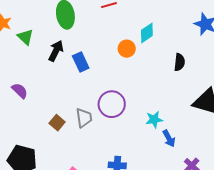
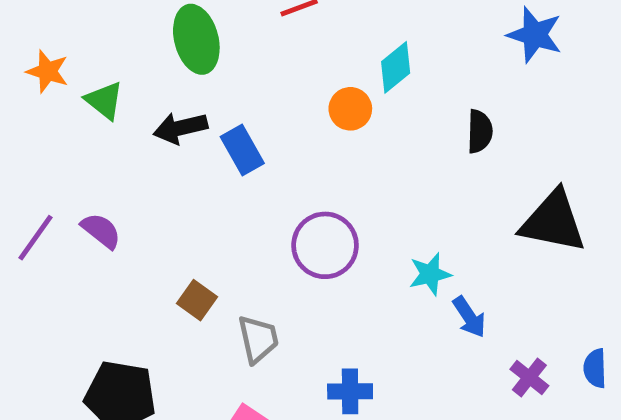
black arrow: (56, 51) -> (180, 128), turned -125
gray trapezoid: (84, 118) -> (258, 339), moved

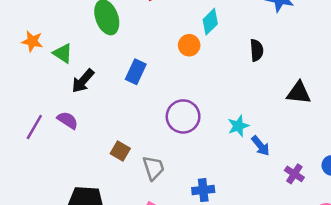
black arrow: (180, 128) -> (83, 81), moved, turned -30
blue rectangle: (242, 150) -> (136, 72), turned 60
black triangle: (553, 222) -> (299, 93), size x0.7

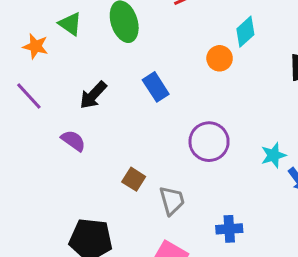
green triangle: (63, 53) -> (70, 24), moved
blue rectangle: (136, 72) -> (156, 87), turned -60
purple line: (34, 127) -> (29, 96), moved, turned -75

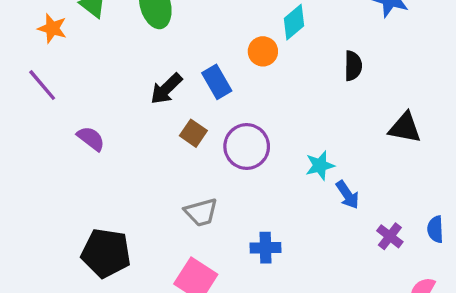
blue rectangle: (156, 87) -> (217, 82), moved
black arrow: (93, 95) -> (166, 89), moved
brown square: (134, 179) -> (193, 133), moved
gray trapezoid: (172, 201) -> (201, 212), turned 88

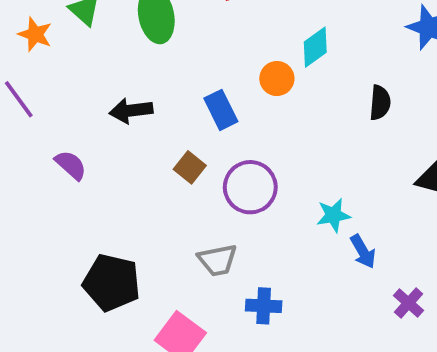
black arrow: (166, 89) -> (131, 111), moved, turned 33
gray trapezoid: (201, 212) -> (217, 260), moved
black pentagon: (106, 253) -> (112, 283), moved

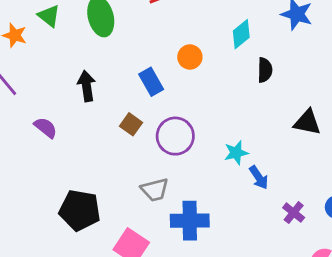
cyan diamond: (315, 47) -> (241, 34), moved
black arrow: (131, 111) -> (87, 86), turned 92
blue cross: (264, 306) -> (190, 221), size x1.5

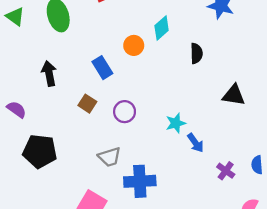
cyan diamond: (241, 34) -> (162, 28), moved
purple circle: (175, 136) -> (125, 112), size x0.7
black pentagon: (80, 210) -> (40, 151), moved

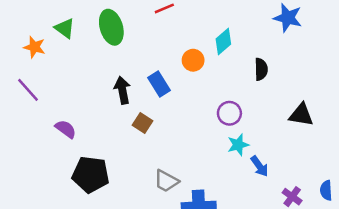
black arrow: (49, 73) -> (122, 90), moved
purple circle: (125, 112) -> (229, 113), moved
gray trapezoid: (110, 157) -> (166, 181), turned 45

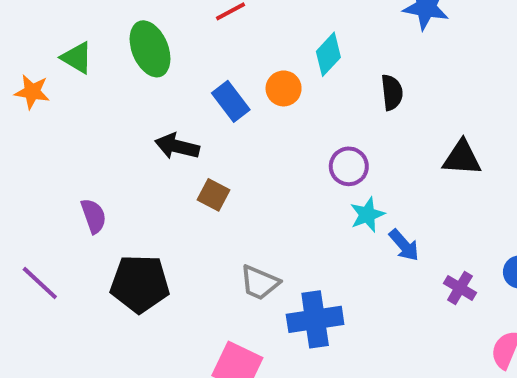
blue rectangle: (159, 84) -> (231, 101), moved
purple line: (28, 90) -> (40, 283), moved
black arrow: (122, 90) -> (177, 146), turned -60
purple semicircle: (66, 129) -> (94, 216), turned 40

